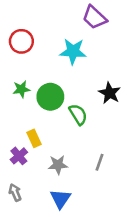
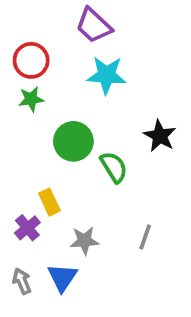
purple trapezoid: (94, 17) -> (94, 25), moved
green star: (21, 89) -> (31, 99), moved
blue triangle: (60, 199) -> (62, 277), moved

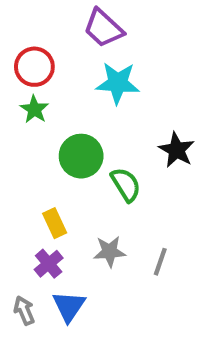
green star: (31, 99) -> (34, 109), turned -30
purple cross: (27, 228) -> (49, 264), moved
gray star: (84, 241) -> (110, 252), moved

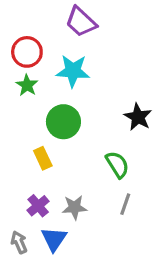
cyan star: (118, 83) -> (73, 71), moved
green semicircle: (126, 185) -> (117, 165), moved
yellow rectangle: (55, 223) -> (43, 158), moved
gray star: (110, 252) -> (75, 207), moved

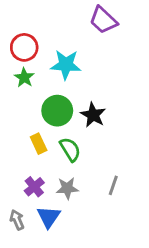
purple trapezoid: (81, 22) -> (103, 20), moved
black star: (138, 117) -> (93, 115), moved
green semicircle: (117, 165) -> (70, 149), moved

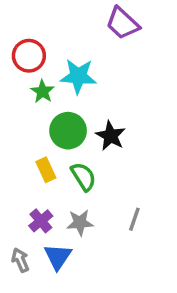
green star: (24, 78) -> (42, 91), moved

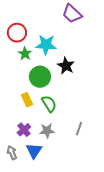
black star: (111, 136) -> (66, 66), moved

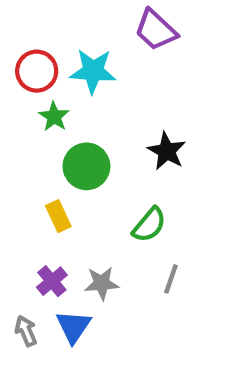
cyan star: (46, 45) -> (93, 71), moved
black star: (66, 66) -> (167, 151), moved
green semicircle: (49, 104) -> (149, 225), moved, turned 72

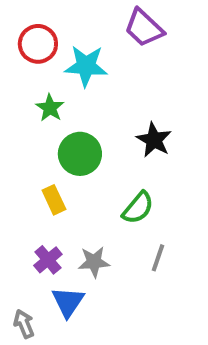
red circle: (37, 71) -> (38, 44), moved
gray arrow: (26, 331) -> (24, 324), moved

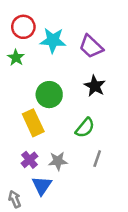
purple trapezoid: (144, 28) -> (91, 47), moved
green star: (50, 108) -> (16, 58), moved
yellow rectangle: (54, 200) -> (33, 123), size x1.5

